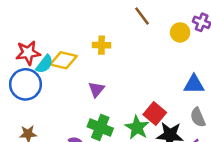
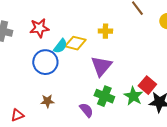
red star: (28, 53) -> (39, 28), moved
purple triangle: (96, 89) -> (101, 66), size x1.6

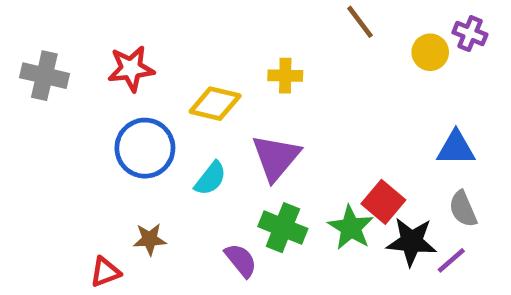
cyan semicircle: (60, 46) -> (210, 178), moved
red triangle: (17, 115) -> (105, 272), moved

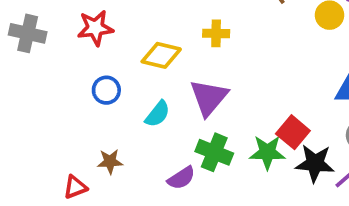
blue circle: (145, 148) -> (106, 90), size x0.6
green star: (351, 228) -> (267, 152), turned -30
purple semicircle: (241, 260) -> (181, 178), turned 96

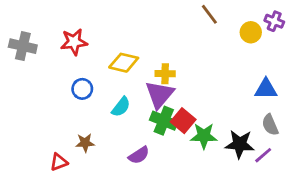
yellow cross: (216, 33) -> (165, 74), moved
red square: (293, 132) -> (183, 121), moved
green cross: (214, 152) -> (164, 121), moved

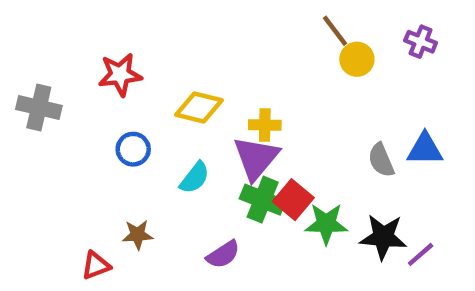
purple cross: (274, 21) -> (421, 42), moved
yellow circle: (251, 32) -> (357, 59), moved
gray cross: (23, 46) -> (39, 107), moved
gray semicircle: (270, 125) -> (381, 160), moved

